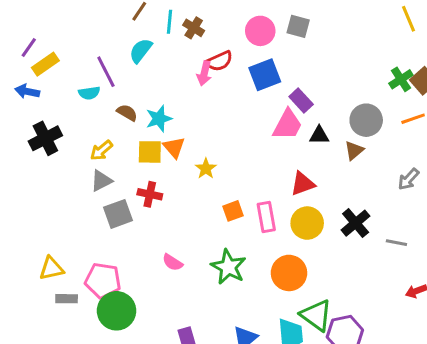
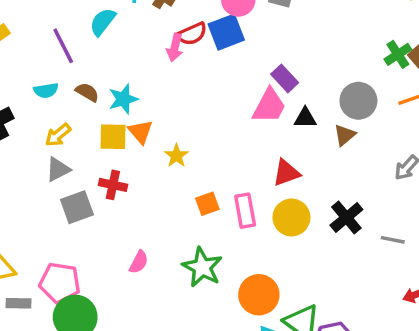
blue square: (265, 75) -> (226, 32), moved
cyan semicircle: (89, 93) -> (46, 90), moved
pink semicircle: (172, 262) -> (139, 262), turned -95
orange circle: (289, 273) -> (259, 295), moved

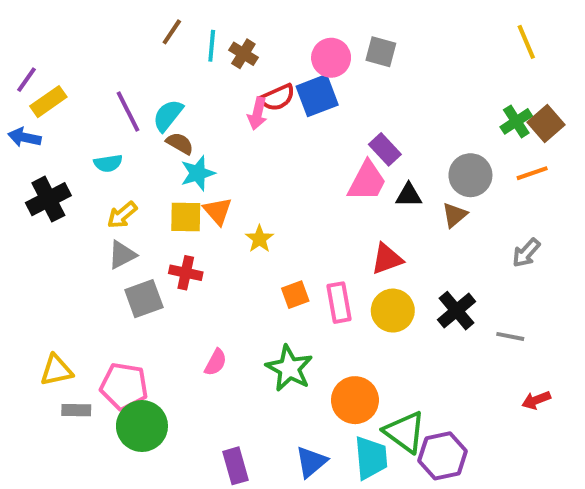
cyan semicircle: (103, 22) -> (168, 115), moved
brown semicircle: (87, 92) -> (180, 143), moved

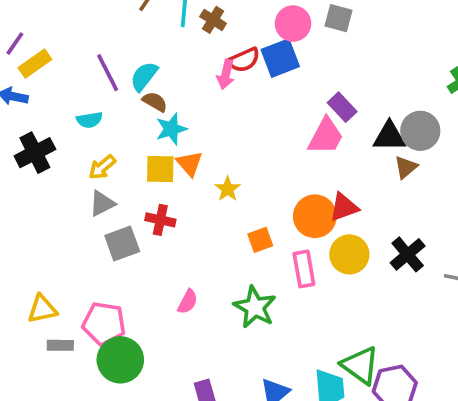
black triangle: (409, 195) -> (389, 136), moved, size x1.4
pink rectangle: (339, 303) -> (304, 269), moved
orange circle: (355, 400) -> (315, 216), moved

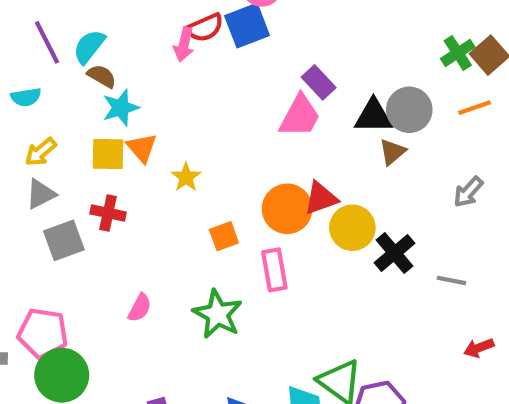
yellow circle: (349, 254) -> (352, 228), moved

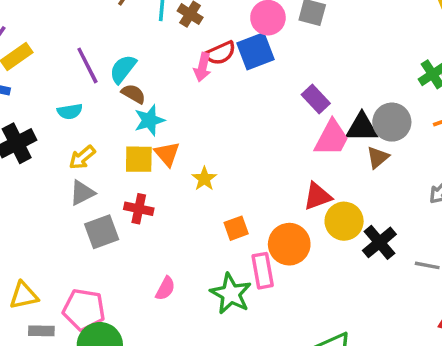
pink trapezoid: (300, 116) -> (332, 138), moved
orange circle: (287, 209) -> (289, 244), moved
pink rectangle: (274, 270) -> (263, 271), moved

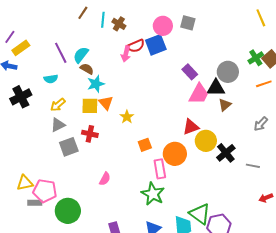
gray circle: (392, 122) -> (228, 72), moved
green star: (231, 294) -> (153, 194), moved
pink pentagon: (84, 310) -> (45, 191), moved

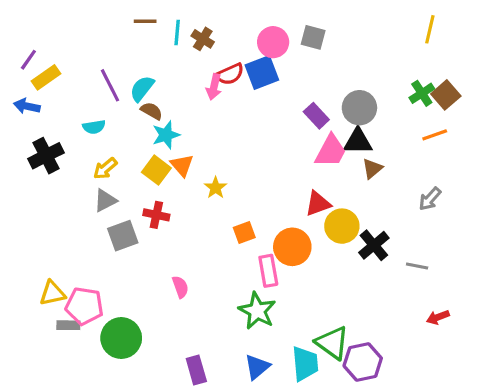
brown line: (83, 13) -> (145, 21), turned 56
yellow line: (261, 18) -> (430, 29), turned 36
gray circle: (228, 72) -> (359, 108), moved
yellow square: (90, 106) -> (156, 170), turned 36
pink semicircle: (105, 179) -> (180, 287), turned -48

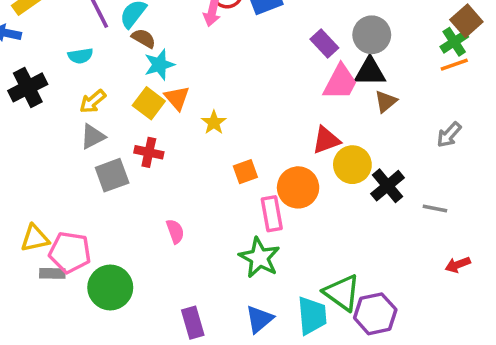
green cross: (422, 93) -> (454, 42), moved

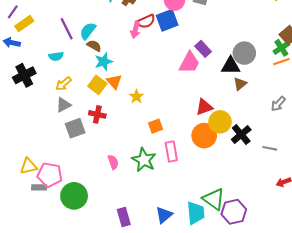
gray circle: (372, 35) -> (244, 53), moved
pink trapezoid: (340, 82) -> (189, 63), moved
orange circle: (298, 187) -> (204, 136), moved
green star: (259, 258) -> (144, 160), moved

